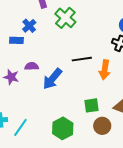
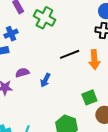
blue cross: (29, 26) -> (11, 34), turned 32
blue arrow: (52, 79) -> (45, 80), size x0.6

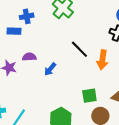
black line: (70, 54) -> (79, 49), turned 54

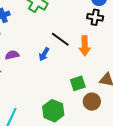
blue arrow: (50, 69) -> (44, 54), moved

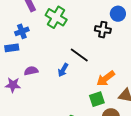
black cross: (95, 17) -> (103, 30), moved
orange arrow: (85, 46) -> (106, 79), moved, turned 54

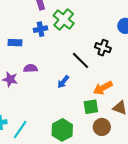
black cross: (103, 30) -> (103, 48), moved
blue cross: (22, 31) -> (41, 29), moved
blue arrow: (63, 70) -> (63, 82), moved

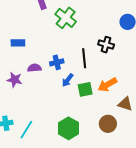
blue cross: (41, 29) -> (57, 62), moved
black line: (81, 60) -> (84, 58), turned 42
green square: (91, 107) -> (85, 89), moved

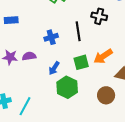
purple semicircle: (34, 68) -> (29, 56), moved
blue arrow: (68, 80) -> (54, 68), moved
green hexagon: (69, 128) -> (67, 87), moved

